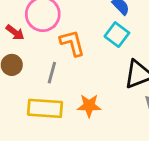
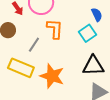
orange star: (89, 106) -> (52, 76), size x1.4

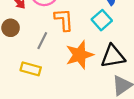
yellow rectangle: (21, 68) -> (31, 69), size x0.7
orange star: (52, 76) -> (80, 55), moved, turned -30

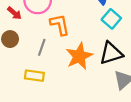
cyan square: (102, 20) -> (111, 19), moved

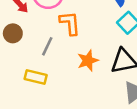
orange star: (79, 56) -> (88, 61), size x0.7

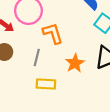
yellow rectangle: (36, 77) -> (46, 84), moved

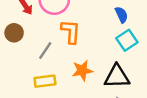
yellow rectangle: (46, 84) -> (45, 81), turned -30

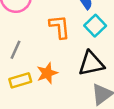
orange L-shape: (71, 32) -> (60, 27), moved
orange star: (82, 70) -> (47, 73), moved

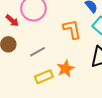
gray line: (16, 50) -> (38, 52), turned 42

